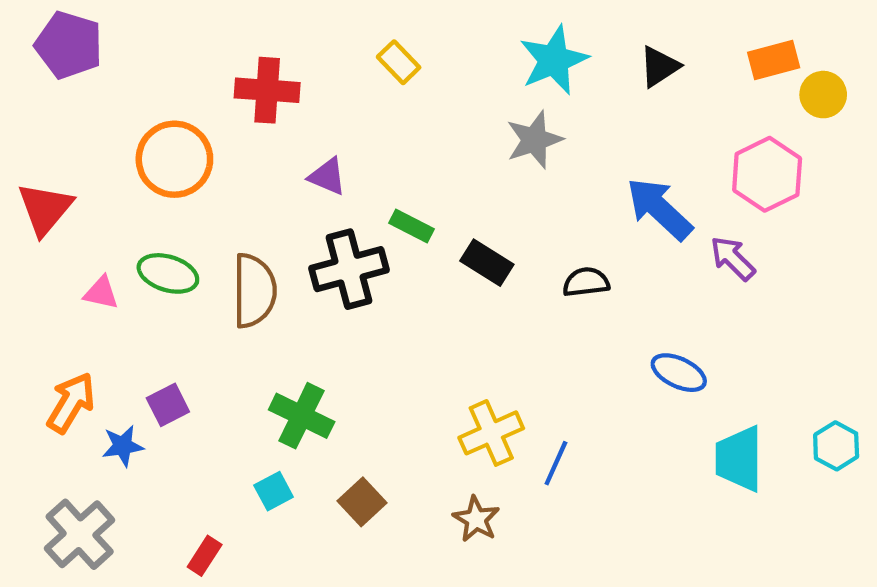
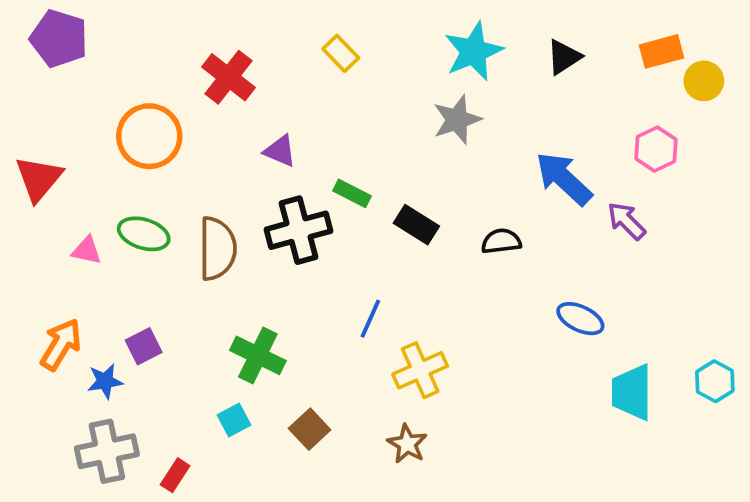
red cross: (267, 90) -> (228, 77), turned 34
pink hexagon: (767, 174) -> (656, 149), size x0.7
blue line: (556, 463) -> (370, 319), moved
gray cross: (80, 534) -> (107, 451), moved, turned 30

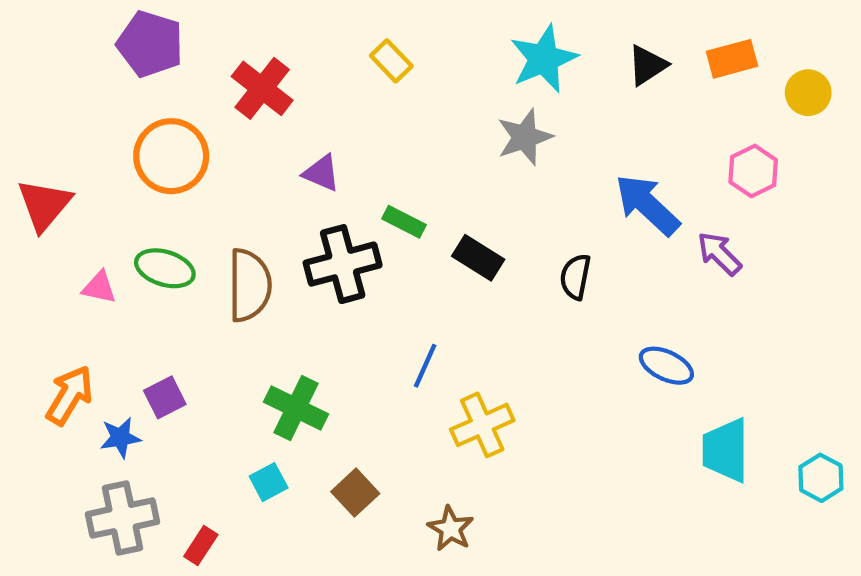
purple pentagon: (59, 39) -> (150, 44), moved
orange rectangle: (661, 51) -> (732, 59), moved
black semicircle: (501, 241) -> (575, 277), turned -72
cyan hexagon: (715, 381) -> (821, 478), moved
brown star: (407, 444) -> (451, 529), moved

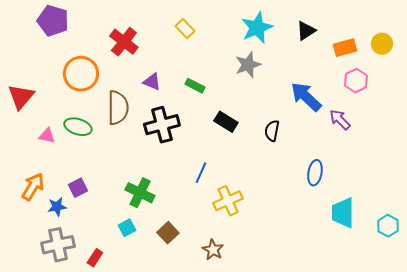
purple pentagon: (150, 44) -> (53, 21), moved
orange rectangle: (732, 59) -> (345, 48), moved
green rectangle: (404, 222) -> (195, 86), moved
brown semicircle: (250, 285) -> (118, 108), moved
blue ellipse: (666, 366) -> (315, 173), turned 75

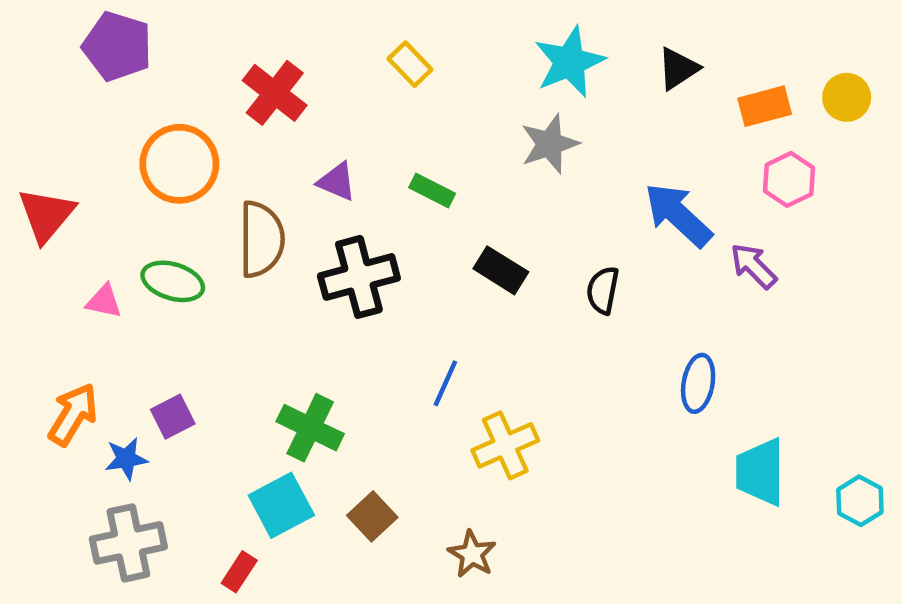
cyan square: (127, 228) -> (281, 505), size x1.6
red rectangle: (95, 258) -> (239, 572), moved

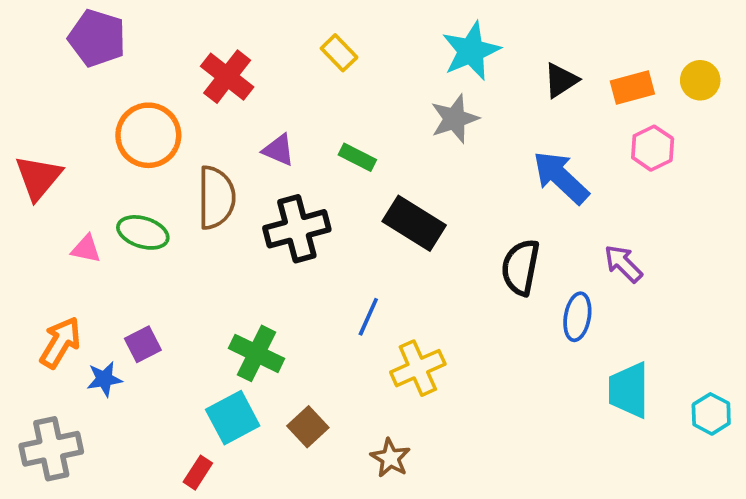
black triangle: (678, 69) -> (561, 80), moved
purple arrow: (754, 266) -> (623, 264), moved
black rectangle: (501, 270) -> (414, 223), size x1.4
black semicircle: (603, 290) -> (521, 267), moved, size x1.4
gray cross: (128, 543) -> (51, 449), moved

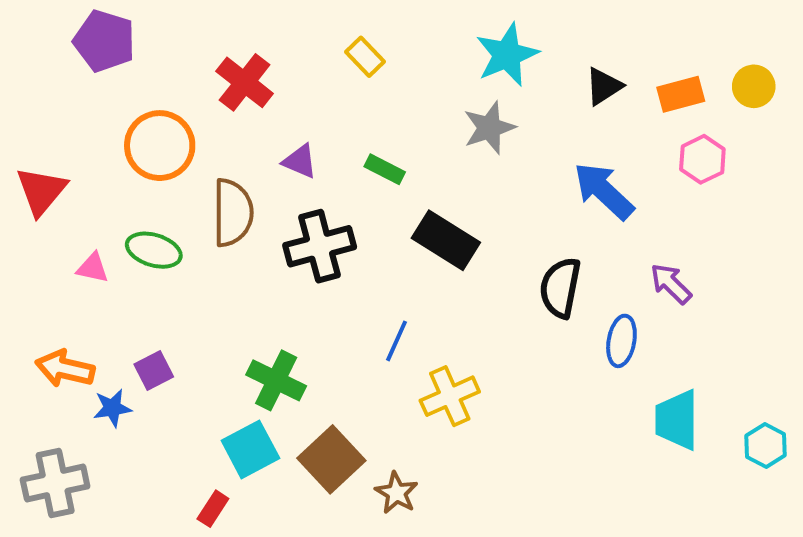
orange arrow: (60, 342) -> (65, 369), turned -108
brown square: (308, 427) -> (331, 459), size x1.5
brown star: (390, 458) -> (397, 493), moved

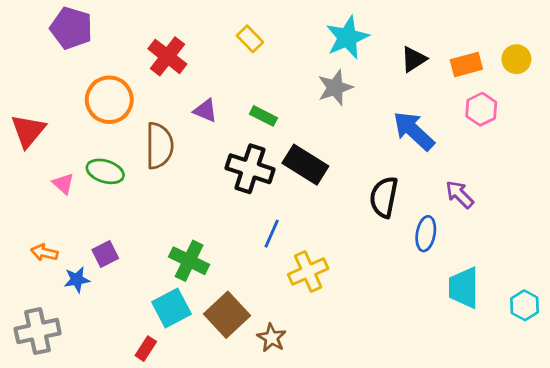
black cross: (320, 246) -> (250, 169), moved, turned 33
pink triangle: (93, 268) -> (63, 184), turned 30
orange arrow: (65, 369) -> (44, 253), size x0.7

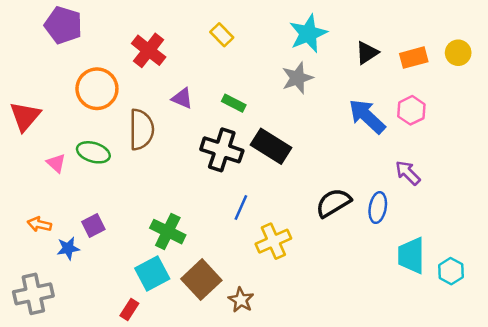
pink hexagon: (481, 109) -> (411, 110), moved
black semicircle: (384, 197) -> (333, 203), moved, turned 48
cyan hexagon: (525, 305) -> (451, 271), moved

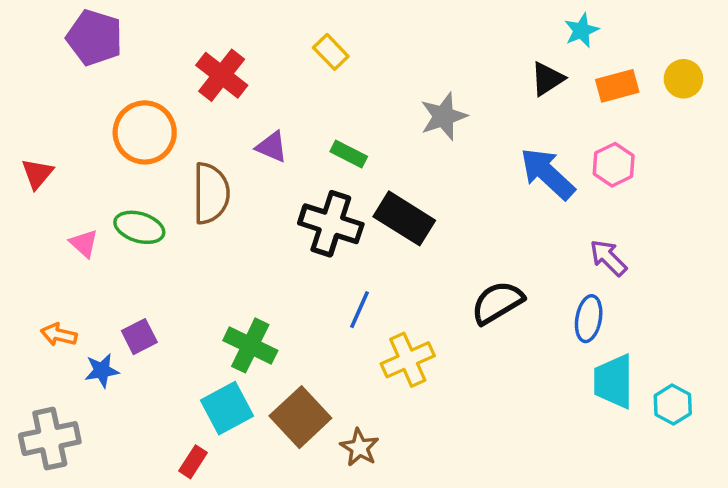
cyan star: (308, 34) -> (581, 30), moved, size x0.6
red triangle: (25, 116) -> (37, 174), size x0.7
blue ellipse: (378, 208) -> (589, 319), moved

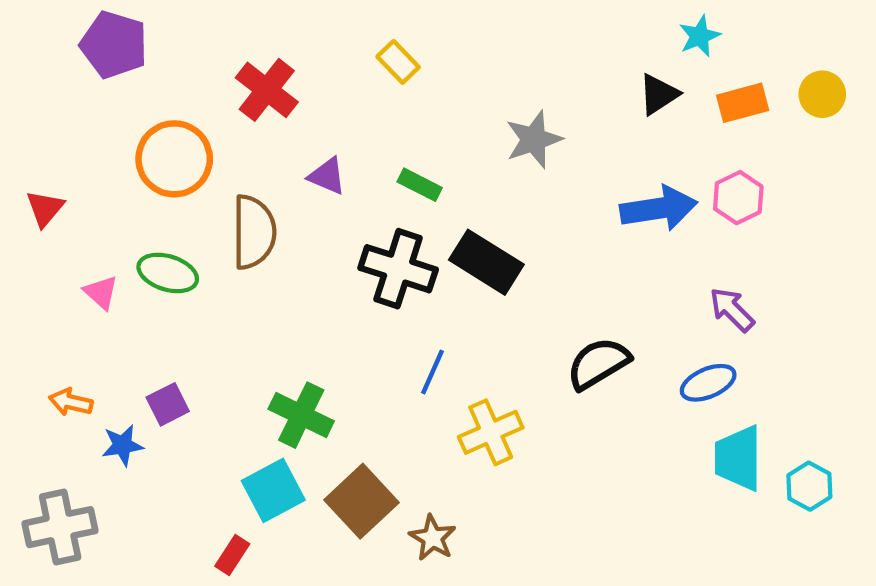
blue arrow: (547, 174) -> (659, 208), turned 128
blue ellipse: (589, 319) -> (708, 383), turned 57

